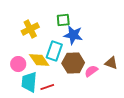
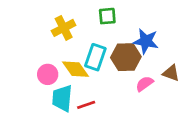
blue star: (73, 35) -> (146, 41), moved
brown hexagon: (73, 63) -> (126, 57), moved

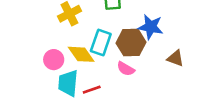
pink semicircle: (144, 84) -> (126, 69), moved, turned -114

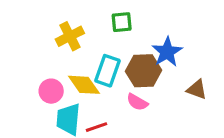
blue star: (151, 27) -> (167, 52), turned 30

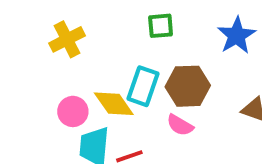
yellow cross: (70, 36) -> (67, 39), moved
blue star: (167, 52) -> (237, 36), moved

